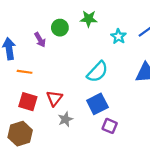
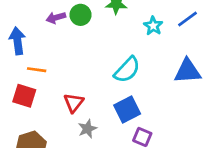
purple arrow: (40, 40) -> (56, 18), moved, turned 104
red square: (28, 102) -> (24, 96), moved

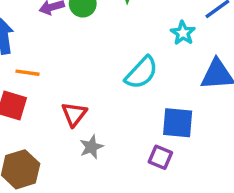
cyan star: (153, 26) -> (183, 33), moved
blue square: (127, 109) -> (178, 123), moved, turned 32

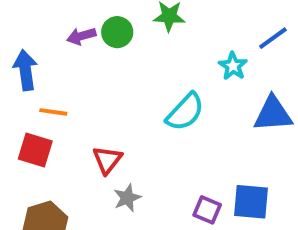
blue square: (178, 123) -> (251, 202), moved

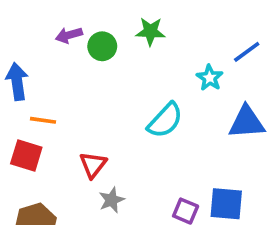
purple arrow: (81, 36) -> (69, 35), moved

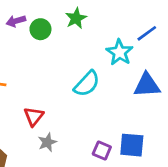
green star: (150, 31) -> (76, 18), turned -30
cyan star: (210, 78) -> (120, 52), size x1.4

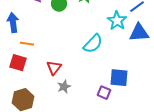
blue triangle: (147, 85) -> (139, 33), moved
blue square: (132, 145) -> (119, 78), moved

